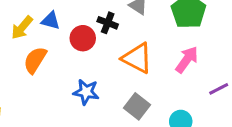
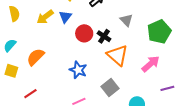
blue triangle: (51, 21) -> (65, 17), turned 40
black cross: (108, 23) -> (104, 36), moved
orange semicircle: (35, 60) -> (36, 57), moved

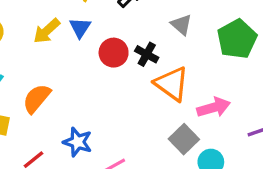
pink arrow: (151, 64) -> (214, 107), moved, turned 30
blue star: (78, 70) -> (78, 142), moved
gray square: (110, 87) -> (184, 139), moved

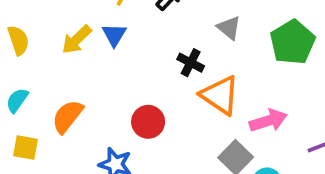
red circle: (114, 53) -> (148, 122), moved

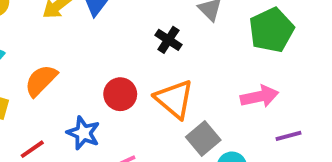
orange triangle: (220, 95) -> (174, 99), moved
pink arrow: (268, 121) -> (259, 96), moved

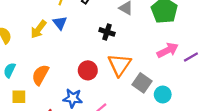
orange triangle: (174, 99) -> (119, 65), turned 40
purple line: (288, 136) -> (191, 57), moved

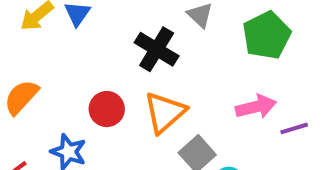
black cross: (107, 32) -> (157, 49), size x1.5

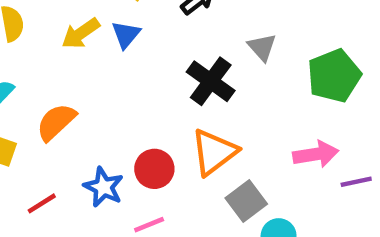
red circle: (107, 109) -> (154, 169), moved

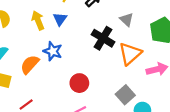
yellow arrow: (81, 33) -> (38, 20), turned 108
orange triangle: (214, 152) -> (130, 54), moved
blue star: (104, 187) -> (53, 51), moved

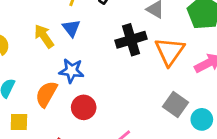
black cross: (103, 38) -> (131, 40), turned -35
red circle: (79, 83) -> (84, 107), moved

